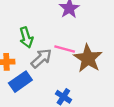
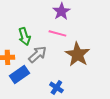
pink line: (65, 49) -> (57, 33), moved

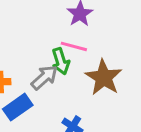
green arrow: (24, 36) -> (61, 61), moved

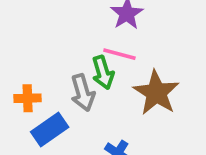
gray arrow: (44, 77) -> (83, 93), turned 116

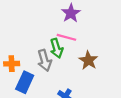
brown star: (156, 93) -> (88, 60), size x0.7
blue rectangle: (50, 129) -> (25, 82), turned -30

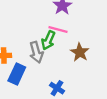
green arrow: (57, 48) -> (48, 40), turned 42

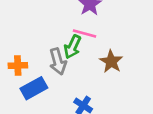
blue rectangle: (17, 74) -> (34, 88), turned 36

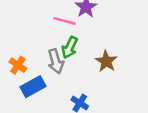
pink line: (84, 34) -> (65, 21), moved
orange cross: (18, 66) -> (18, 65), turned 36

